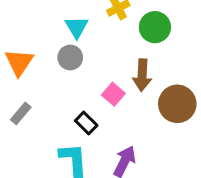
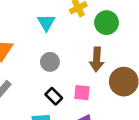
gray circle: (70, 57) -> (50, 62), moved
pink square: (113, 94) -> (82, 93), moved, turned -35

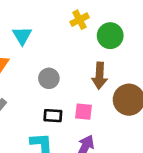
cyan triangle: (46, 23) -> (22, 36), moved
black rectangle: (54, 96) -> (53, 116), turned -42

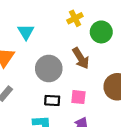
brown arrow: (100, 76) -> (81, 58), moved, turned -35
gray circle: (49, 78) -> (49, 68), size x1.5

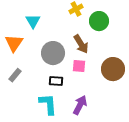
pink square: (78, 97) -> (79, 66), moved

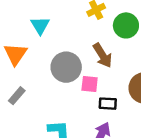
pink square: (79, 66) -> (90, 84), moved
black rectangle: (56, 81) -> (108, 104), moved

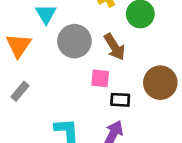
gray circle: (66, 67) -> (74, 41), moved

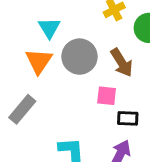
orange triangle: (19, 45) -> (39, 61), moved
gray rectangle: (20, 91) -> (22, 109), size x1.4

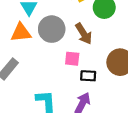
orange triangle: (39, 61) -> (21, 32), turned 50

